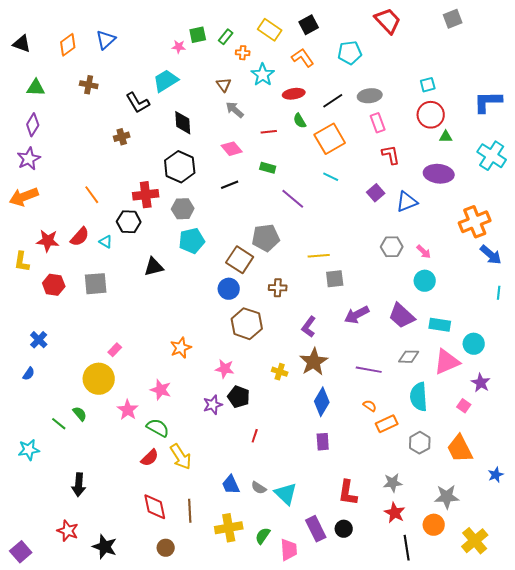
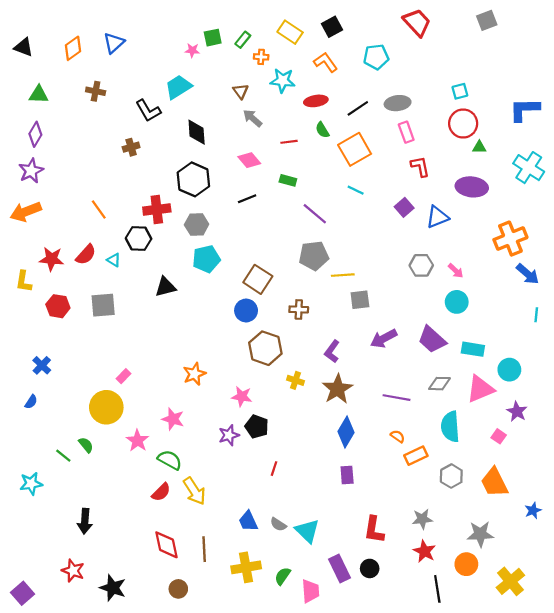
cyan star: (263, 75) -> (283, 81), turned -30
gray pentagon: (266, 238) -> (314, 256), moved
yellow cross: (280, 372) -> (295, 380), moved

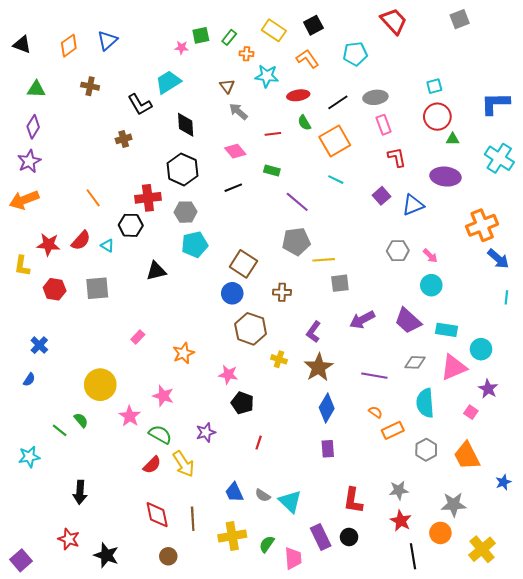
pink rectangle: (124, 376) -> (138, 337), moved
purple star: (229, 435) -> (206, 432), moved

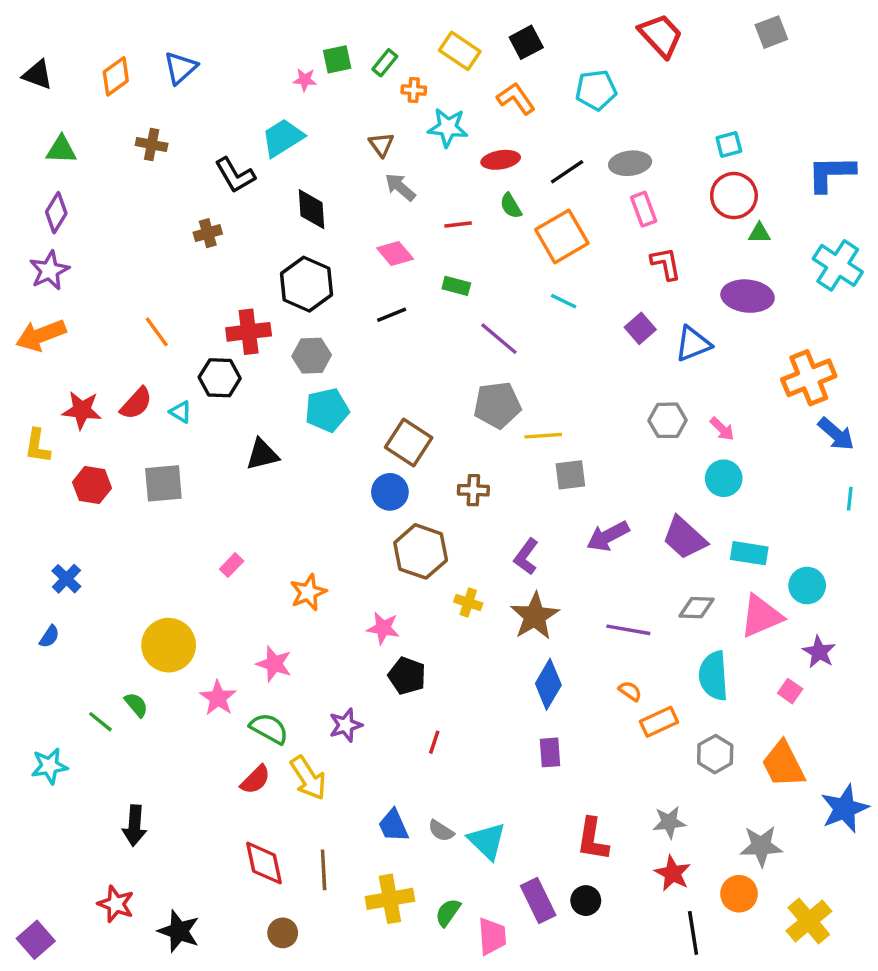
blue star: (503, 482) -> (845, 809), size x1.8

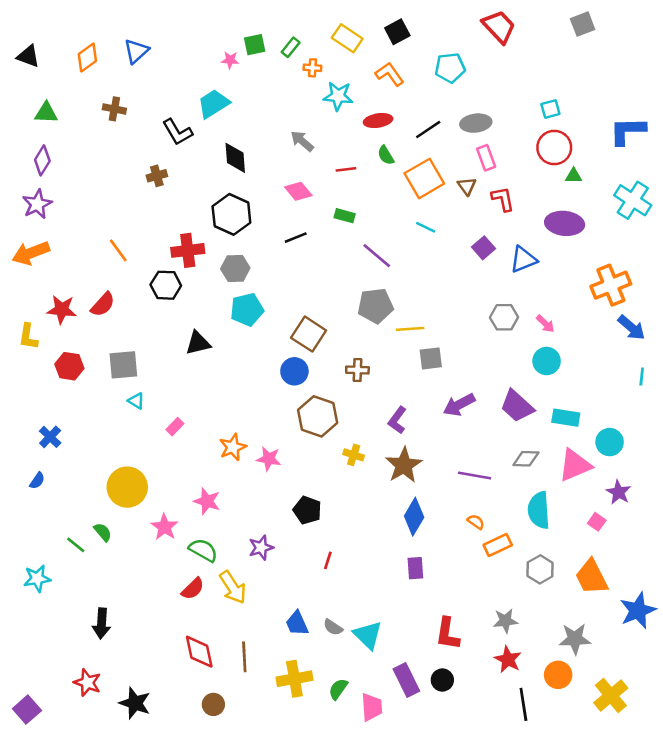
brown triangle: (381, 144) -> (467, 186), moved
cyan triangle: (180, 412) -> (136, 401), moved
pink star: (383, 628) -> (269, 459), moved

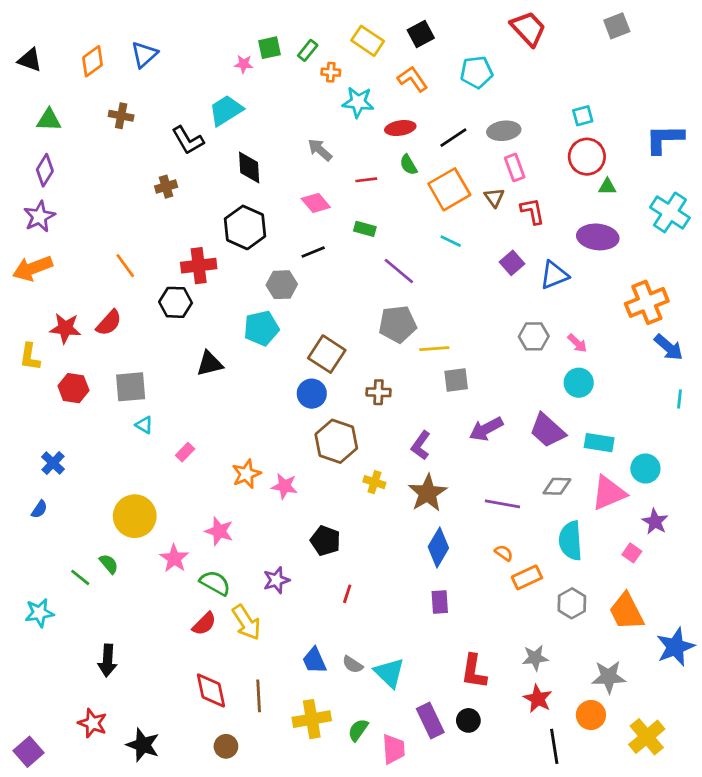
gray hexagon: (235, 268) -> (282, 285), moved

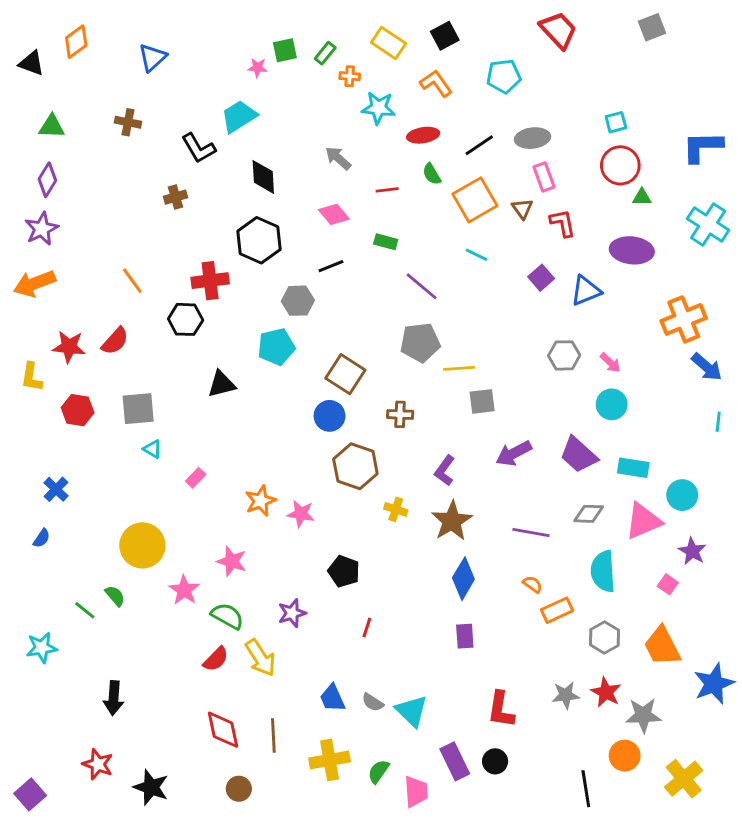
orange diamond: (92, 61) -> (76, 42), moved
red star: (538, 699) -> (606, 692), moved

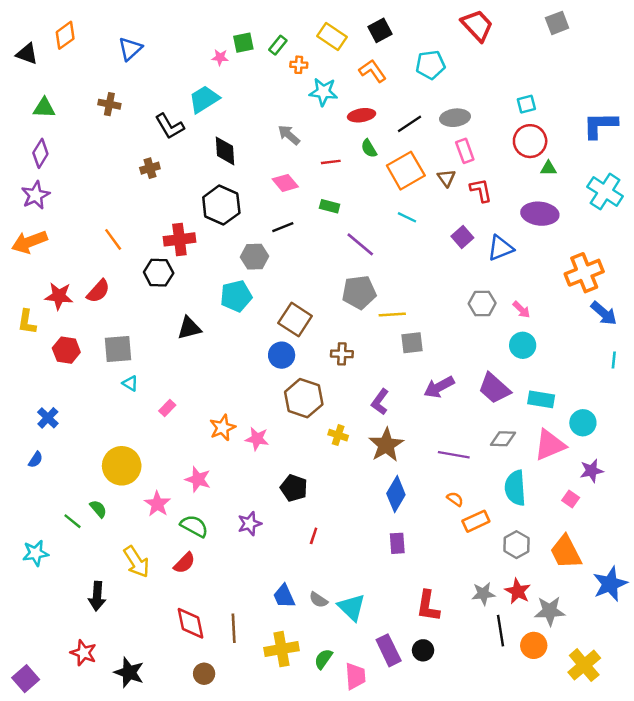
purple star: (692, 551) -> (592, 471), turned 30
yellow arrow: (260, 658) -> (136, 562), moved
black line: (586, 789) -> (501, 631), moved

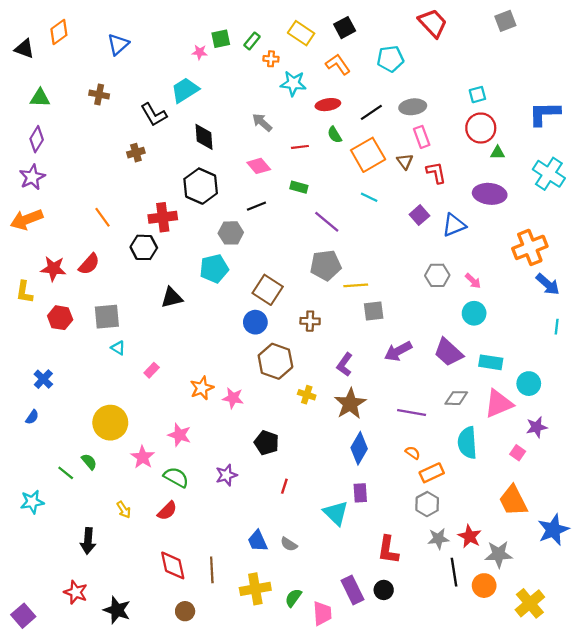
gray hexagon: (517, 545) -> (427, 504), moved
yellow arrow: (136, 562) -> (124, 510), size x0.6
cyan triangle: (352, 607) -> (336, 513), moved

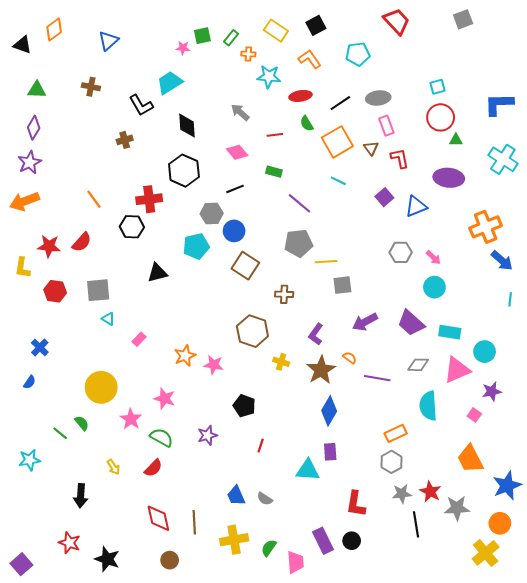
blue circle: (255, 322) -> (234, 231), moved
orange semicircle: (413, 453) -> (350, 358), moved
cyan triangle: (336, 513) -> (308, 470), turned -40
orange circle: (484, 586) -> (500, 523), moved

